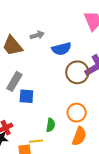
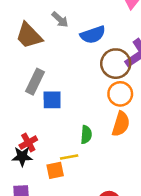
gray arrow: (37, 35) -> (60, 19), turned 64
orange circle: (77, 113) -> (120, 94), moved
orange semicircle: (79, 136) -> (121, 124), moved

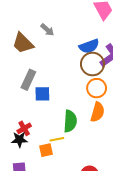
blue semicircle: (93, 35) -> (89, 46), moved
green semicircle: (86, 135) -> (70, 121), size x1.5

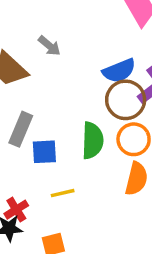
green semicircle: (70, 121) -> (93, 140), moved
yellow line: (57, 139) -> (63, 193), moved

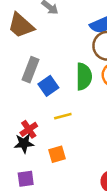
blue square: (44, 152) -> (48, 86), turned -30

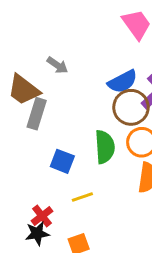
gray rectangle: (30, 70) -> (37, 114), moved
blue square: (48, 86) -> (62, 161), turned -30

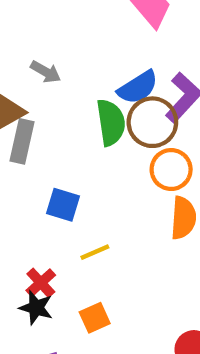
green semicircle: (105, 147) -> (111, 122), moved
black star: (37, 233) -> (36, 308), turned 30

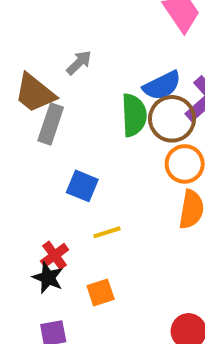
gray arrow: (46, 72) -> (79, 63), turned -80

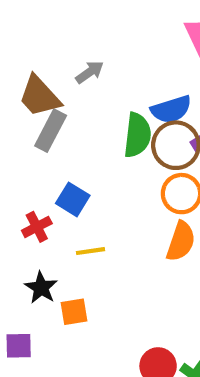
red cross: (55, 255) -> (37, 227), moved
black star: (48, 278) -> (41, 288), moved

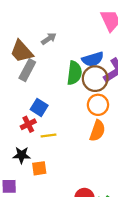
red cross: (37, 227) -> (28, 124), moved
black star: (41, 288) -> (22, 155), turned -30

